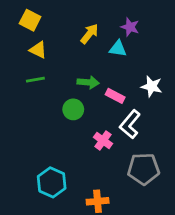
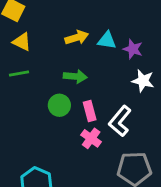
purple star: (130, 27) -> (133, 49), moved
yellow arrow: (89, 34) -> (77, 38), moved, turned 35
pink rectangle: (115, 96) -> (90, 111), moved, turned 48

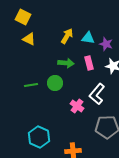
yellow arrow: (77, 38) -> (67, 36), turned -42
green line: (19, 74) -> (31, 85), moved
pink rectangle: (90, 111) -> (89, 63), moved

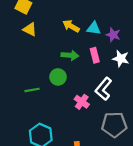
yellow arrow: (67, 36) -> (71, 26), turned -91
green line: (31, 85) -> (32, 90), moved

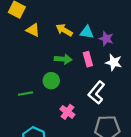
yellow triangle: (30, 29) -> (33, 30), moved
pink cross: (82, 102) -> (67, 112), moved

